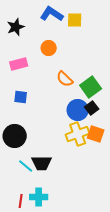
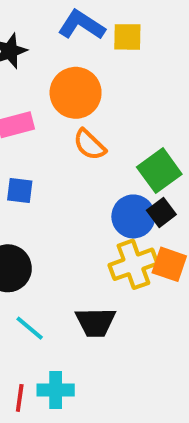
orange circle: (49, 48) -> (76, 93), size x1.6
orange semicircle: (65, 79) -> (90, 145), moved
black trapezoid: (42, 163) -> (95, 322), moved

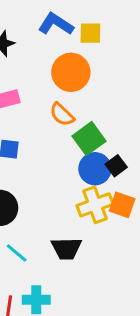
orange circle: (76, 93) -> (71, 72), moved
green square: (159, 171) -> (89, 139), moved

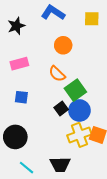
yellow square: (90, 33) -> (92, 19), moved
orange circle: (71, 72) -> (63, 45), size x0.7
black square: (116, 166) -> (61, 108), moved

